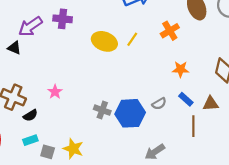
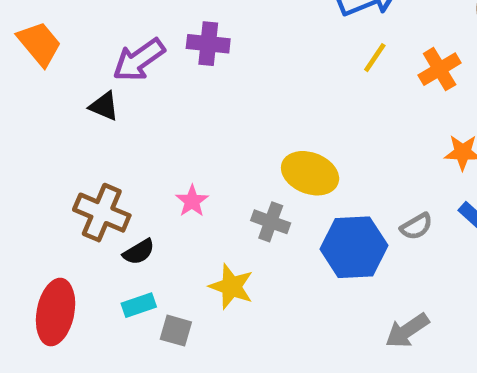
yellow line: (132, 39) -> (375, 58), moved
yellow ellipse: (104, 41) -> (310, 173), moved
gray cross: (102, 110) -> (271, 222), moved
yellow star: (73, 149) -> (231, 287), moved

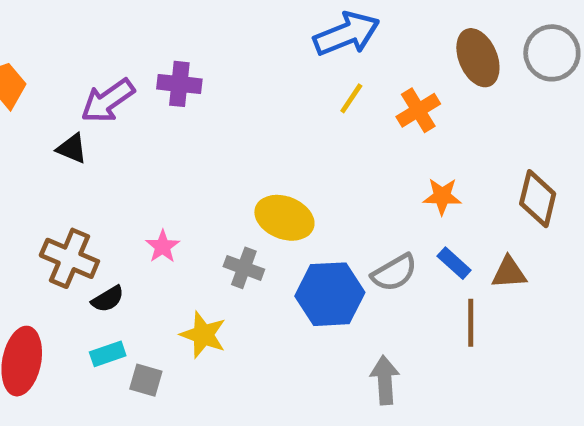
gray semicircle: (416, 226) -> (394, 273), size x1.4
gray arrow: (407, 331) -> (385, 380), turned 120

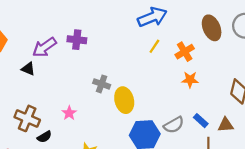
orange star: (442, 196) -> (190, 80), moved
yellow ellipse: (284, 218) -> (124, 100), turned 55
gray cross: (244, 268) -> (102, 84), moved

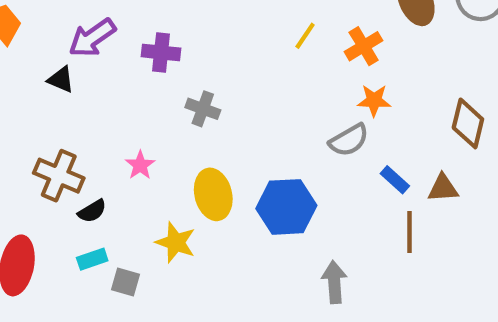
purple cross: (77, 40) -> (161, 52), moved
yellow ellipse: (124, 100) -> (213, 194), moved
gray semicircle: (174, 125) -> (349, 140), moved

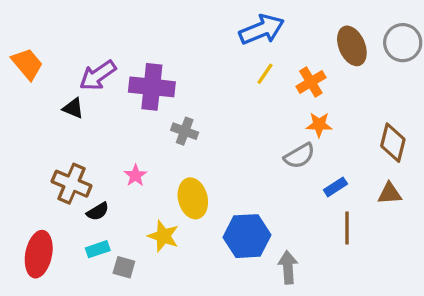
purple cross: (161, 52) -> (152, 87), size x1.5
blue rectangle: (395, 180) -> (335, 187), turned -75
brown triangle: (443, 188) -> (390, 193), moved
blue hexagon: (286, 207) -> (247, 236), moved

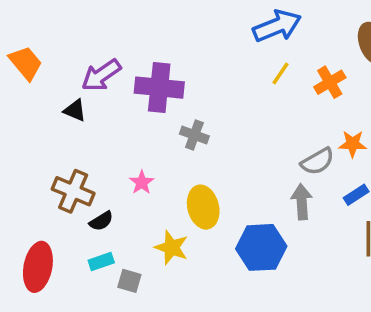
orange star: (319, 125) -> (353, 144), moved
gray arrow: (288, 267) -> (302, 202), moved

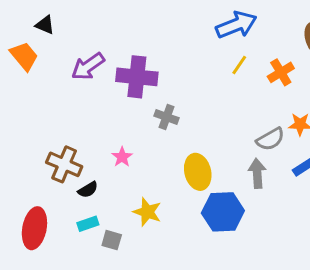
black triangle: (75, 110) -> (45, 25), moved
yellow ellipse: (203, 207) -> (198, 172), moved

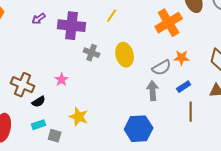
yellow line: (239, 65) -> (112, 16), moved
purple arrow: (88, 66) -> (39, 19), size x0.6
orange cross: (281, 72) -> (169, 23), size x1.5
yellow ellipse: (198, 172) -> (125, 55), moved
blue hexagon: (223, 212) -> (139, 129), moved

